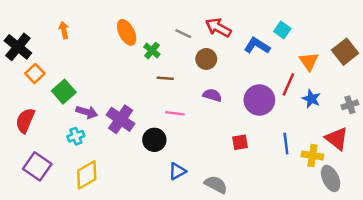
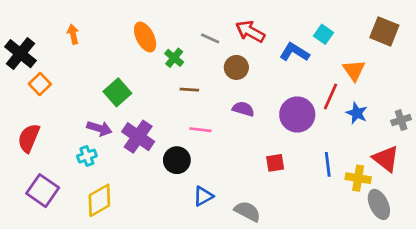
brown square: (345, 52) -> (384, 31), moved, turned -30
green square: (64, 92) -> (117, 92), moved

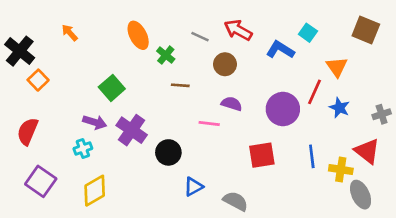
orange arrow: (73, 34) -> (70, 33), turned -30
pink line: (200, 130) -> (209, 123), moved
red square: (275, 163) -> (262, 155), size x1.5

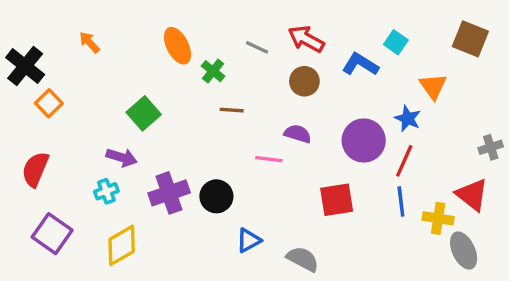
brown circle: (225, 64) -> (304, 81), moved
red line: (314, 92) -> (404, 161), moved
blue star: (339, 108) -> (408, 118), moved
purple cross: (132, 130) -> (169, 193), moved, turned 36

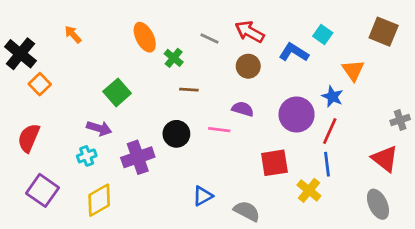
black circle: (216, 196) -> (176, 134), moved
yellow cross: (438, 218) -> (309, 190), moved, turned 30

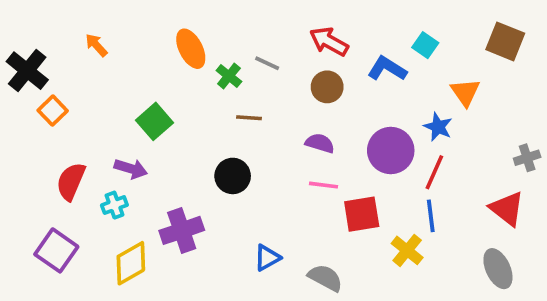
gray line: (210, 39) -> (267, 63), moved
pink line: (219, 130) -> (323, 185), moved
red semicircle: (29, 138) -> (71, 181), moved
purple cross: (138, 157) -> (182, 230), moved

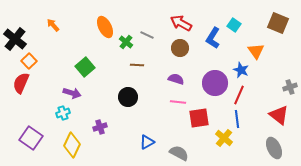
blue L-shape: (387, 69) -> (213, 38), turned -90
red semicircle: (71, 181) -> (21, 83), moved
purple cross: (182, 230) -> (100, 127), size x0.6
yellow diamond: (131, 263) -> (72, 145), turned -35

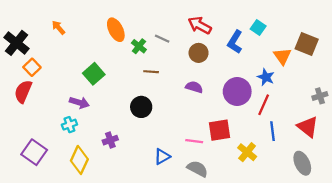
brown square: (278, 23) -> (307, 44), moved
pink line: (178, 102) -> (194, 141), moved
blue line: (237, 119) -> (272, 131), moved

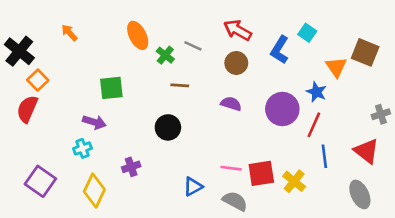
green square: (94, 74) -> (111, 88), turned 35
red square: (220, 130) -> (261, 173), moved

